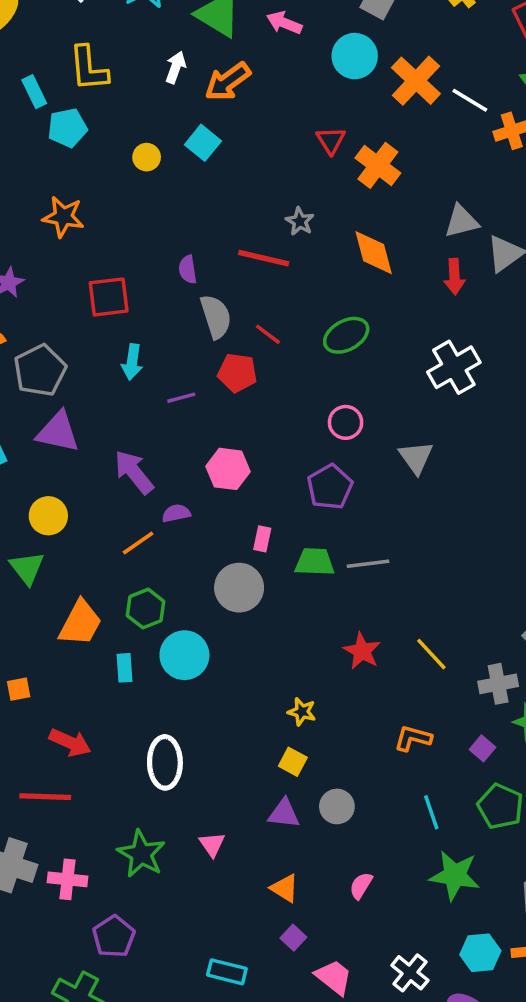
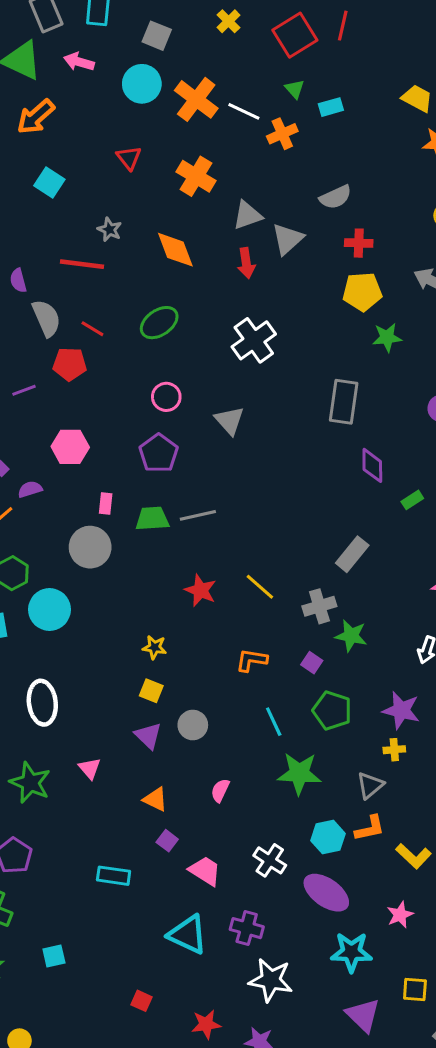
cyan square: (203, 143) -> (49, 182), moved
orange cross: (378, 165) -> (196, 176), moved
purple triangle: (284, 814) -> (148, 736), turned 44

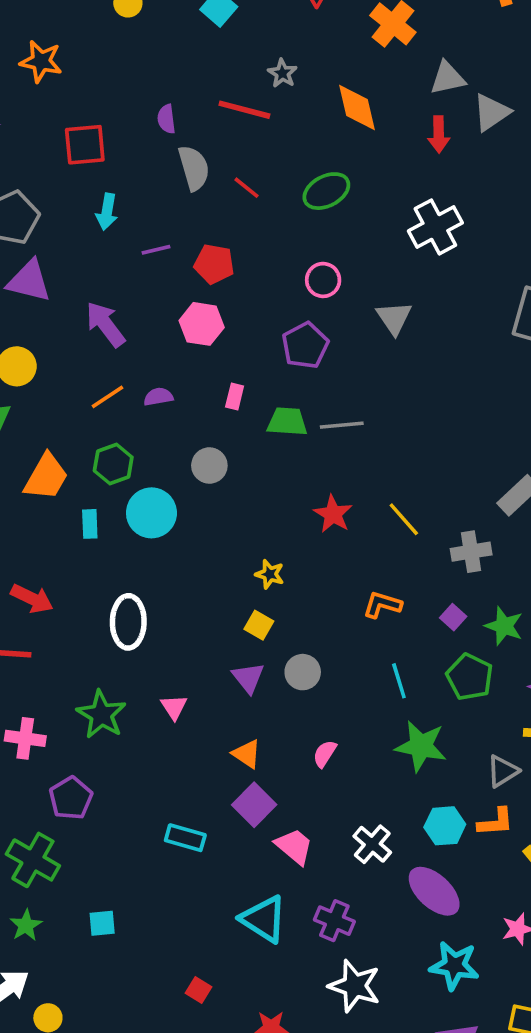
red pentagon: (70, 364) -> (214, 264), moved
purple semicircle: (30, 489) -> (158, 397), moved
gray circle: (90, 547) -> (209, 465), moved, size x0.7
green star: (351, 636) -> (504, 626), moved
purple square: (167, 841) -> (254, 805), size x1.6

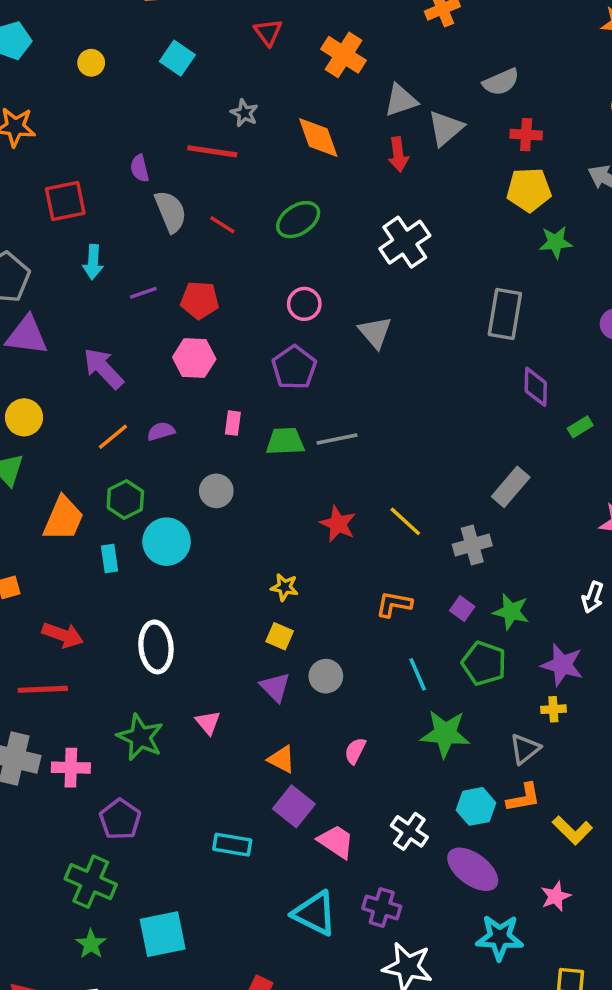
cyan square: (102, 923) -> (163, 934), size x1.8

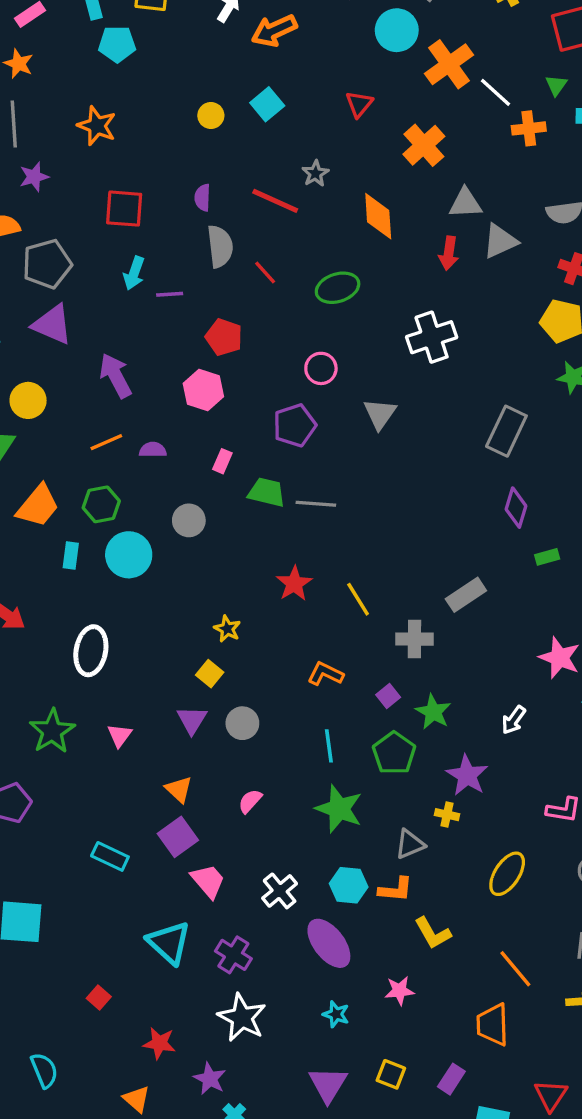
yellow circle: (91, 63) -> (211, 115), moved
purple line: (143, 293) -> (170, 294), moved
cyan star: (500, 937) -> (336, 1014), size x0.6

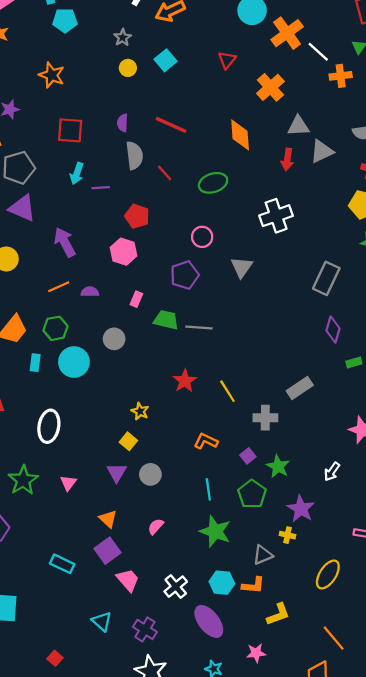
gray star: (315, 173) -> (123, 37), moved
yellow L-shape: (433, 933) -> (278, 614), turned -80
cyan triangle: (169, 943) -> (102, 621), size x0.7

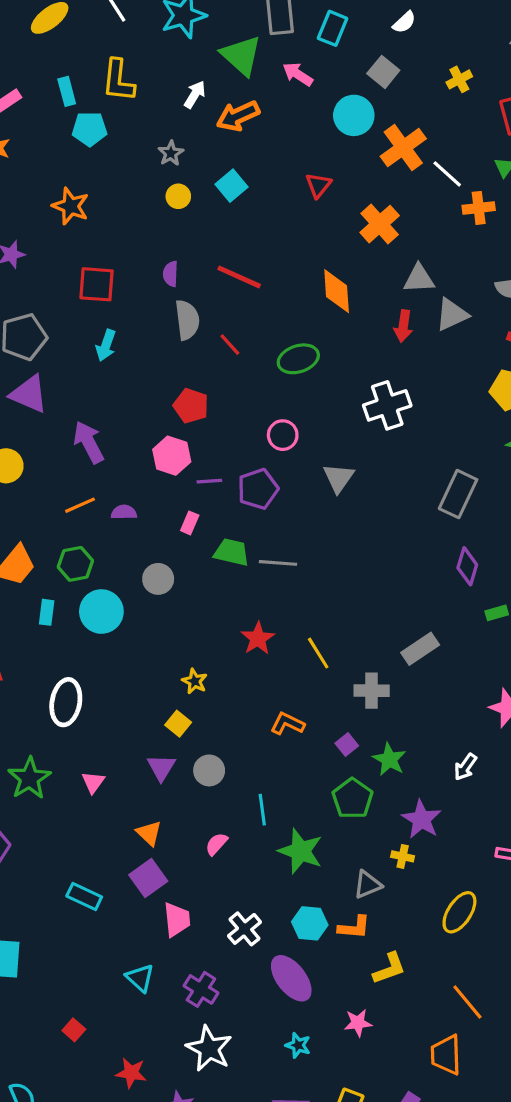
purple line: (101, 188) -> (209, 481), moved
cyan line: (208, 489) -> (262, 810), moved
pink trapezoid: (128, 580) -> (177, 920), turned 35

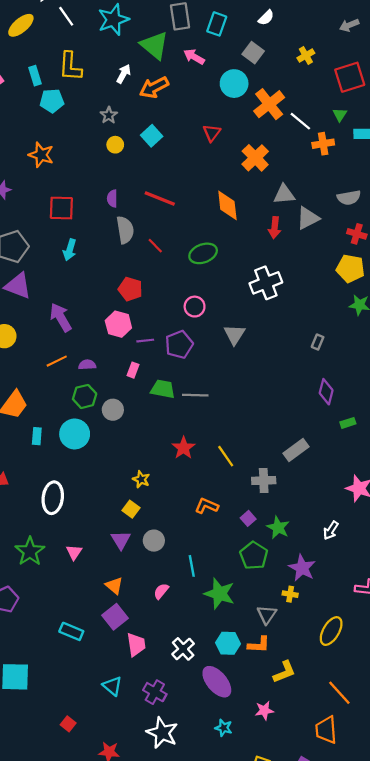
gray rectangle: (458, 494) -> (318, 342), size x0.5
green hexagon: (75, 564) -> (85, 396), moved
gray triangle: (367, 885) -> (267, 615), turned -30

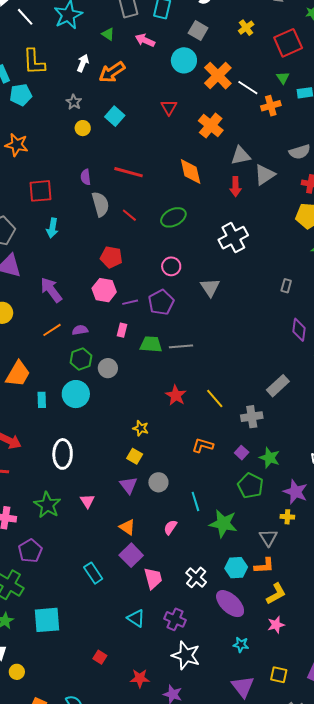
green triangle: (155, 45) -> (108, 34), size x0.5
cyan rectangle: (71, 631) -> (93, 573), turned 40
yellow L-shape: (284, 672) -> (276, 594), moved

